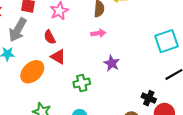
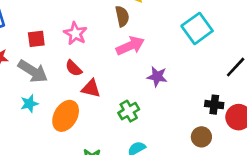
gray arrow: (18, 30) -> (33, 71), turned -70
pink arrow: (98, 33) -> (130, 46), size x1.5
cyan square: (167, 41) -> (197, 28), moved

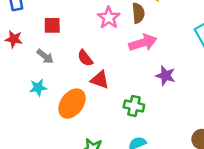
pink star: (75, 33) -> (109, 18), moved
gray arrow: (33, 71) -> (45, 56), size x0.6
green cross: (129, 111) -> (134, 106), turned 36

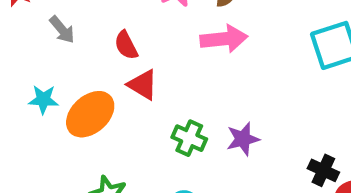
purple star: (165, 76) -> (243, 139), moved, turned 30
cyan star: (38, 88) -> (43, 99), moved

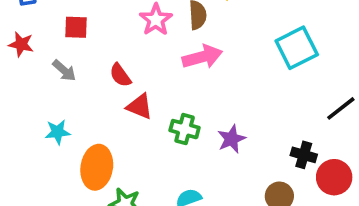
orange ellipse: (90, 114) -> (97, 167), moved, turned -30
green cross: (189, 138) -> (185, 129), moved

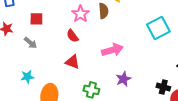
pink arrow: (202, 57) -> (112, 50), moved
red semicircle: (120, 75) -> (72, 36), moved
green cross: (185, 129) -> (91, 90), moved

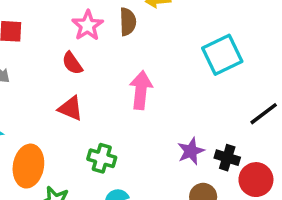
pink arrow: (112, 50) -> (141, 90), turned -70
purple star: (123, 79) -> (191, 151), moved

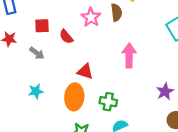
red semicircle: (72, 63) -> (66, 37), moved
orange ellipse: (28, 166) -> (74, 97), moved

